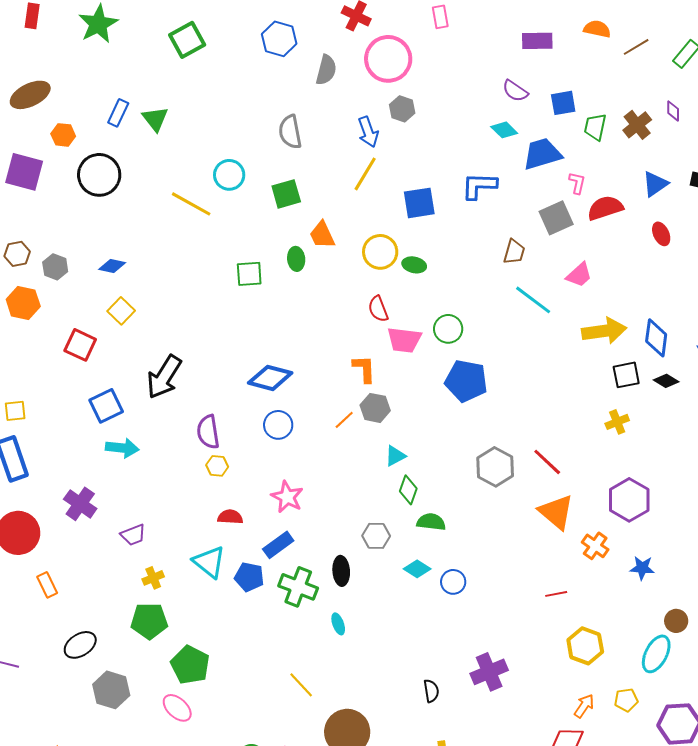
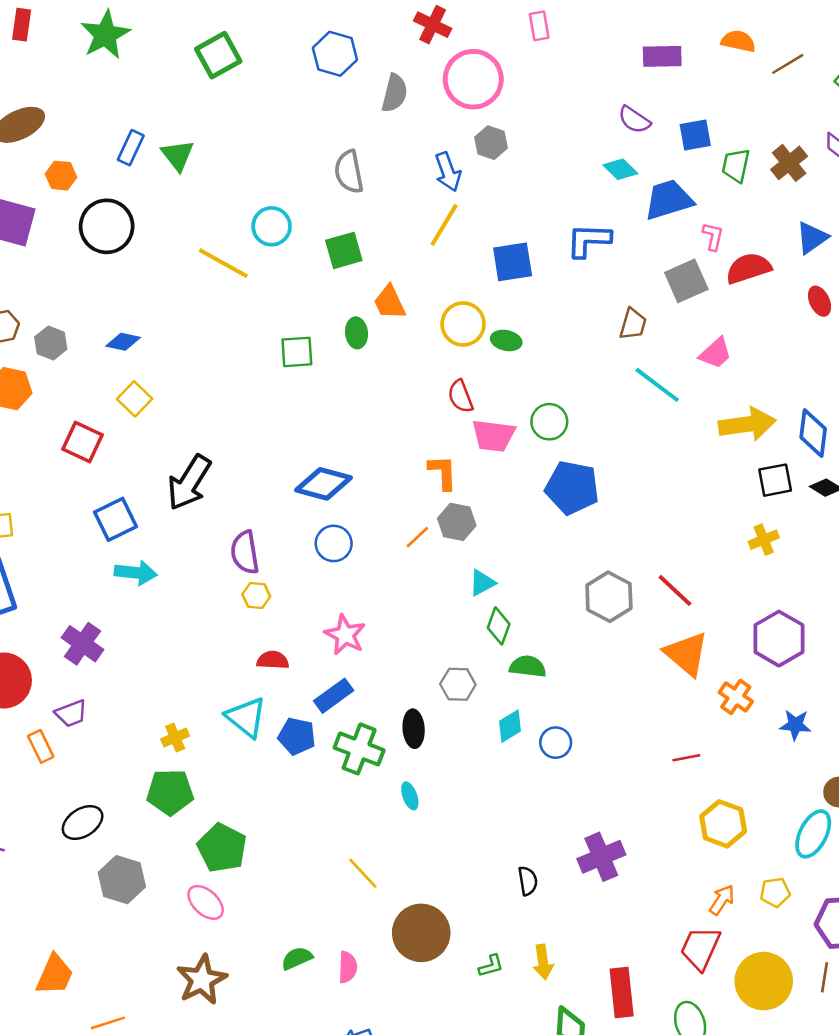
purple trapezoid: (133, 535) -> (71, 713), moved
cyan diamond: (417, 569) -> (510, 726), turned -64

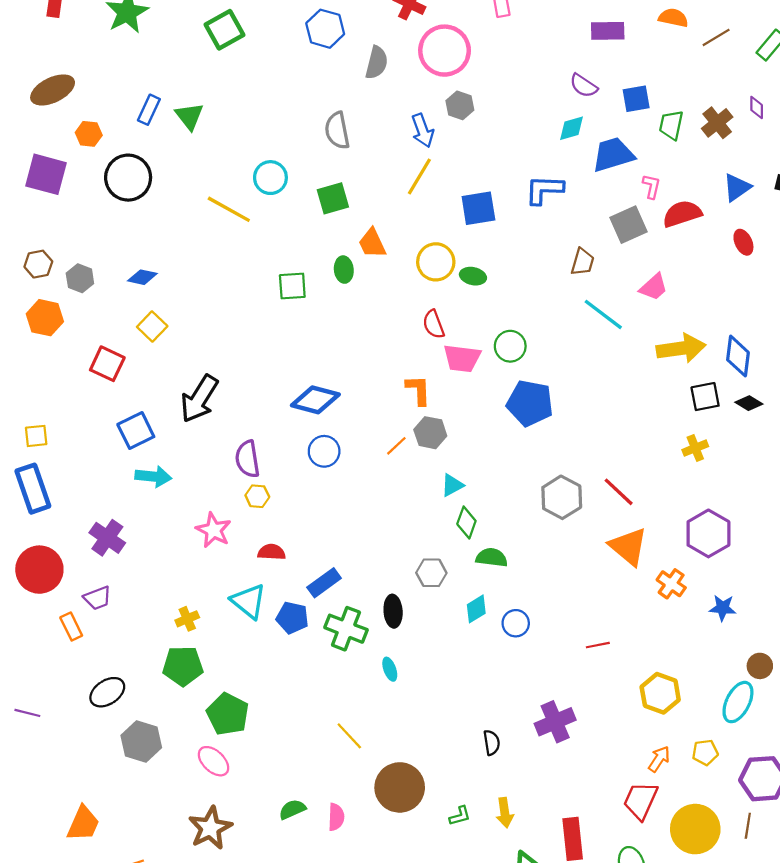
cyan diamond: (620, 169) -> (572, 128), turned -60
pink star: (345, 635) -> (214, 530), moved
red line: (686, 758) -> (598, 645), moved

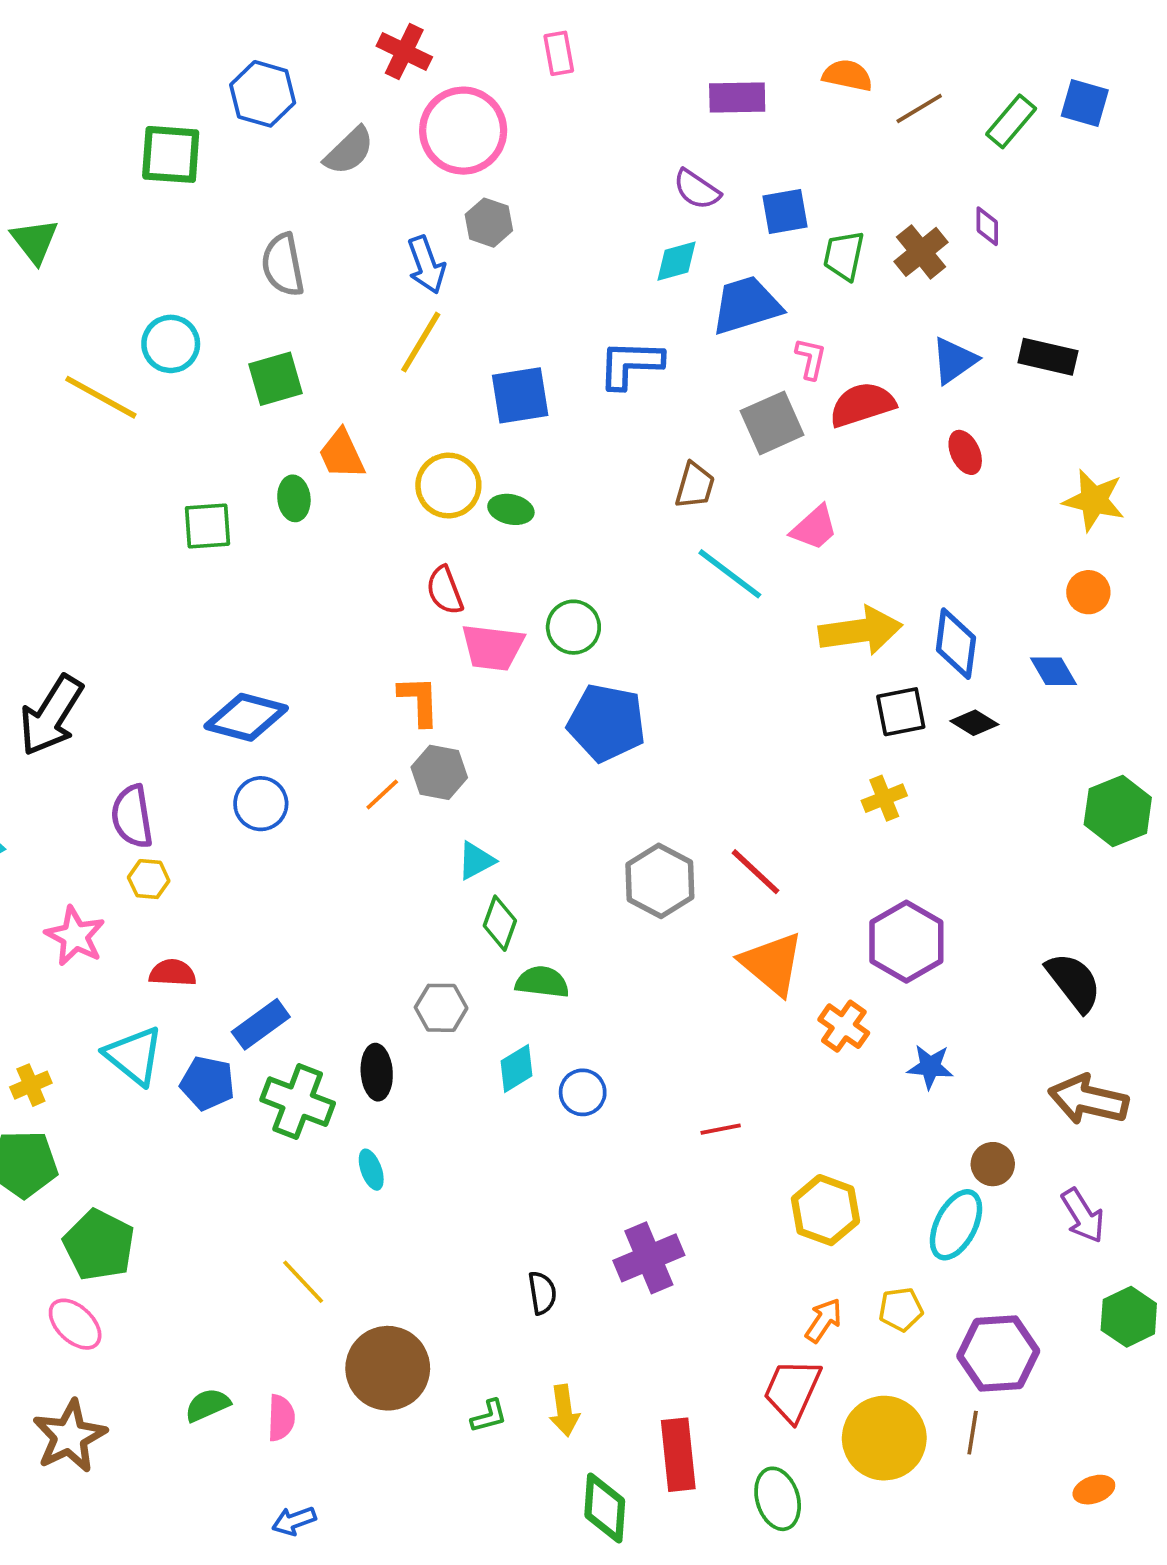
green square: (224, 30) -> (171, 154), moved, turned 33
gray semicircle: (377, 63) -> (349, 151), turned 32

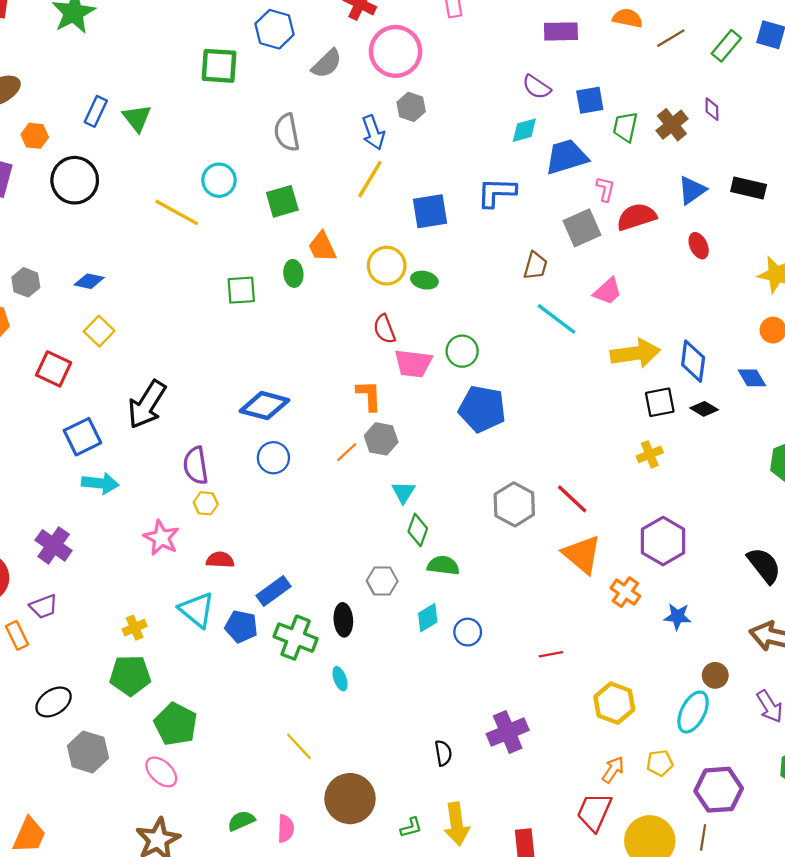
cyan triangle: (476, 861) -> (403, 492), turned -30
yellow arrow: (564, 1411) -> (457, 824), size x1.4

